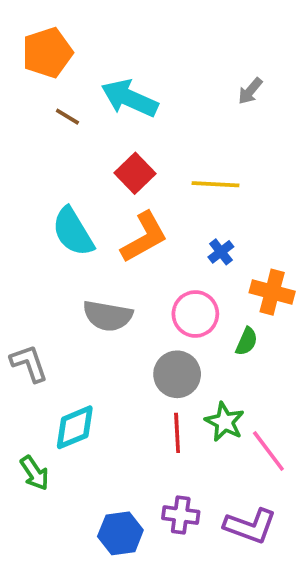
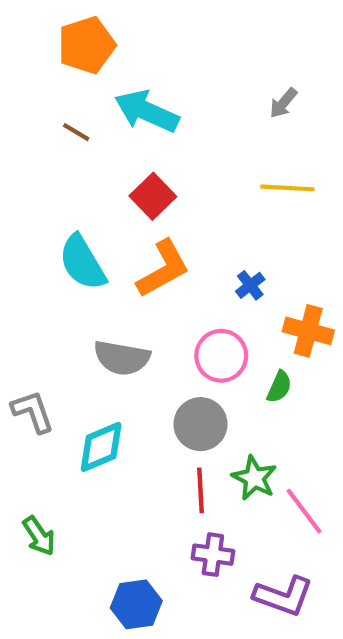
orange pentagon: (47, 53) -> (87, 45), moved
yellow line: (215, 184) -> (287, 188), moved
cyan diamond: (75, 427) -> (101, 447), moved
purple cross: (181, 515) -> (213, 555), moved

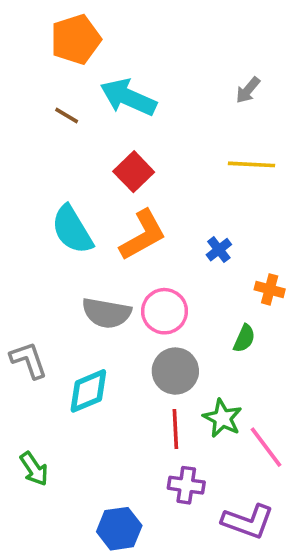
orange cross: (308, 331) -> (270, 289), size x0.7
pink circle: (221, 356) -> (164, 311), moved

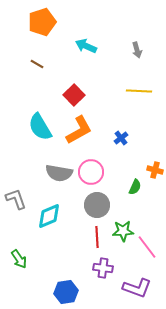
gray arrow: (248, 90) -> (137, 50), turned -56
cyan arrow: (128, 97) -> (86, 46), moved, size x0.7
orange cross: (270, 289) -> (155, 170), moved
green star: (222, 418) -> (123, 231), turned -30

